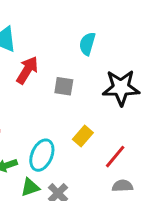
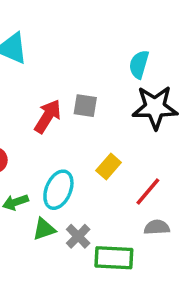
cyan semicircle: (87, 44) -> (139, 64), moved
red arrow: (27, 70) -> (48, 116), moved

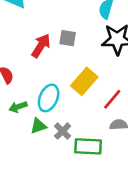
yellow rectangle: (109, 166) -> (84, 81), size x1.5

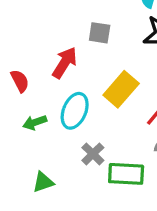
red arrow: (41, 46) -> (65, 63), moved
green triangle: (38, 126) -> (43, 182), moved

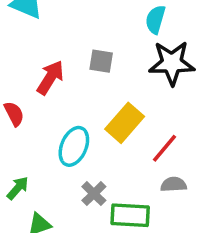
red arrow: (65, 63) -> (50, 78), moved
green arrow: (35, 122) -> (18, 188), moved, turned 150

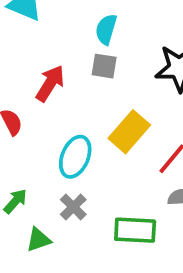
cyan semicircle: (155, 20) -> (106, 29), moved
gray cross: (94, 194) -> (73, 207), moved

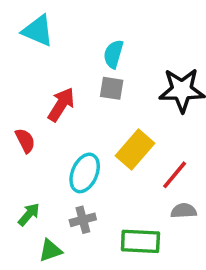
gray cross: (73, 207) -> (83, 220), turned 30

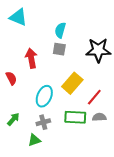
red arrow: (61, 105) -> (31, 58), turned -42
green rectangle: (140, 241) -> (75, 117), moved
green triangle: (50, 250) -> (34, 140), moved

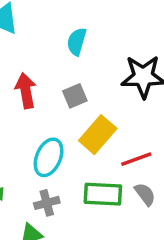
gray square: (59, 49) -> (75, 96), moved, turned -32
red line: (94, 97) -> (136, 159), turned 30
gray semicircle: (99, 117) -> (145, 194), turned 56

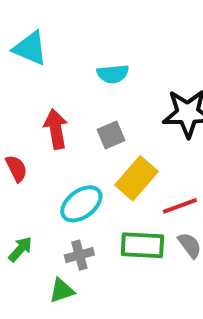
cyan semicircle: (77, 42) -> (113, 74), turned -112
cyan ellipse: (49, 157) -> (81, 204), turned 30

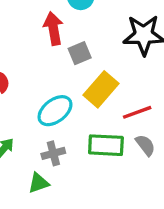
red arrow: (56, 129) -> (53, 28), moved

